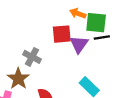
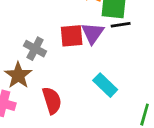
red square: (62, 34) -> (72, 36), moved

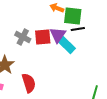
gray cross: (35, 49) -> (23, 37), moved
cyan rectangle: (105, 85) -> (67, 45), moved

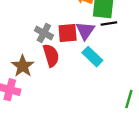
cyan rectangle: (67, 45) -> (92, 57), moved
red semicircle: (29, 83) -> (51, 55), moved

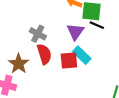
black line: (109, 24) -> (97, 25), turned 32
red square: (68, 33) -> (69, 61), moved

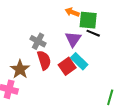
red square: (69, 61) -> (67, 66), turned -30

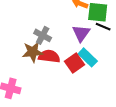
red semicircle: (44, 60) -> (49, 56), turned -66
brown star: (20, 69) -> (33, 52), moved, turned 30

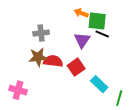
gray cross: (43, 35) -> (41, 33), moved, turned -35
cyan rectangle: (88, 57) -> (99, 84), moved

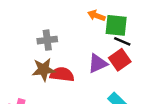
purple triangle: (82, 40) -> (98, 63), moved, turned 30
red square: (76, 67) -> (120, 60), moved

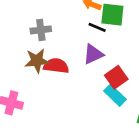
black line: (122, 41) -> (97, 27), moved
red square: (120, 60) -> (116, 77), moved

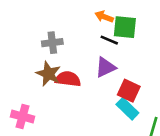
brown star: (37, 61) -> (48, 74), turned 30
red square: (116, 77) -> (129, 91), turned -30

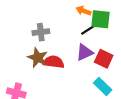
black line: (109, 40) -> (88, 30), turned -56
red square: (129, 91) -> (104, 59), moved

